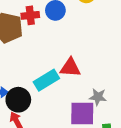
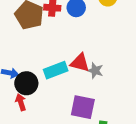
gray star: (98, 97) -> (95, 71), moved

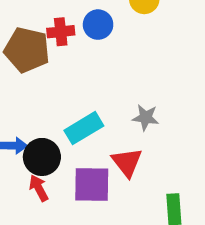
red triangle: (80, 63) -> (127, 162), moved, turned 48
purple square: (83, 107) -> (92, 184), moved

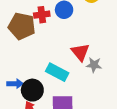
cyan rectangle: (84, 128) -> (57, 72), turned 60
red triangle: (127, 162) -> (80, 52), moved

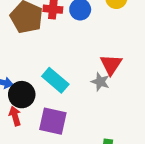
red triangle: (80, 52) -> (111, 65), moved

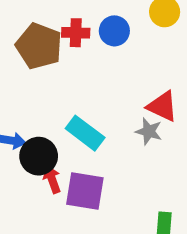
red triangle: (111, 65) -> (162, 106), turned -35
red arrow: (15, 116) -> (52, 179), moved

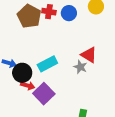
cyan rectangle: (85, 133) -> (47, 64), turned -72
red arrow: (52, 179) -> (28, 86), turned 120
purple square: (85, 191) -> (44, 94), turned 30

